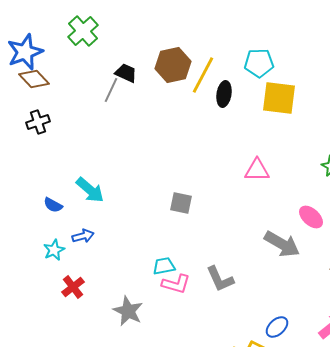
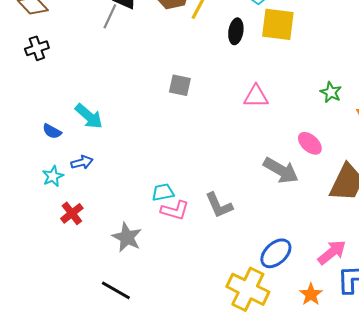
black ellipse: (224, 94) -> (236, 31), moved
gray square: (181, 203) -> (180, 85), moved
blue ellipse: (277, 327) -> (276, 253), size x1.4

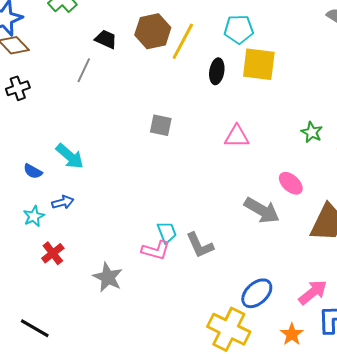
gray line: (110, 16) -> (84, 70), moved
cyan trapezoid: (163, 192) -> (167, 232), moved, turned 80
black line: (116, 290) -> (35, 328), moved

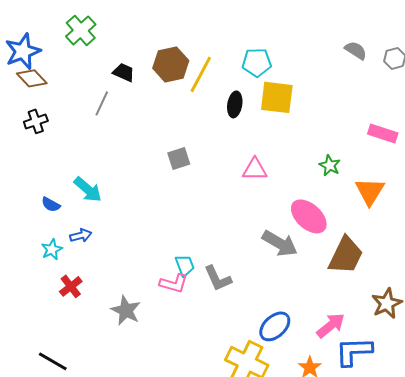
gray square: (161, 125) -> (179, 158), turned -30
pink ellipse: (291, 183) -> (309, 216), size x1.5

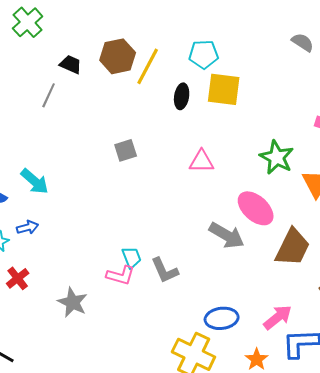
green star: (330, 165) -> (277, 157), size x1.6
blue ellipse: (275, 326) -> (222, 318), turned 36

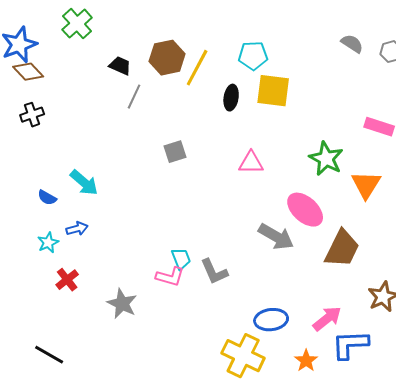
gray line: (49, 95) -> (134, 97), moved

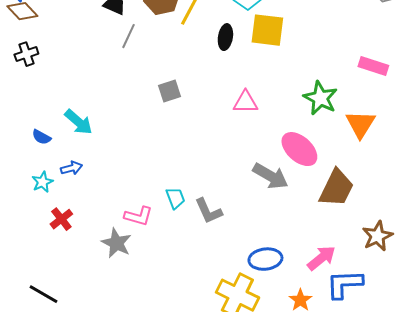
pink L-shape: (170, 277) -> (138, 216), moved

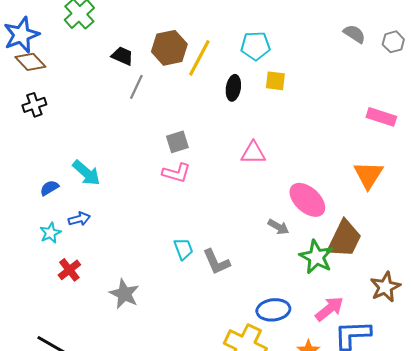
yellow square: (267, 30) -> (275, 81), size x0.6
green star: (320, 98) -> (316, 257), moved
blue semicircle: (41, 137) -> (49, 188), turned 120
gray arrow: (270, 176) -> (278, 227), size x0.6
pink L-shape: (138, 216) -> (176, 173), moved

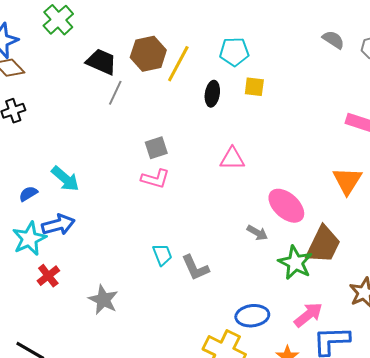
black trapezoid: (122, 56) -> (101, 62), size x1.4
blue arrow: (79, 219) -> (58, 225), size x1.5
cyan star: (50, 233) -> (29, 239), size x1.6

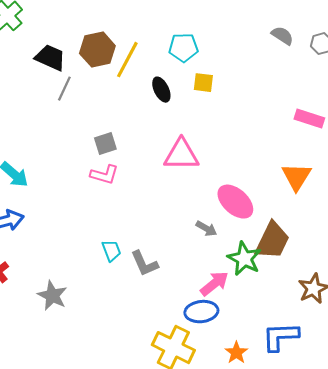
black ellipse: (212, 94) -> (161, 90), turned -35
pink triangle: (232, 159) -> (181, 155), size x1.4
pink arrow: (308, 315) -> (214, 284), moved

